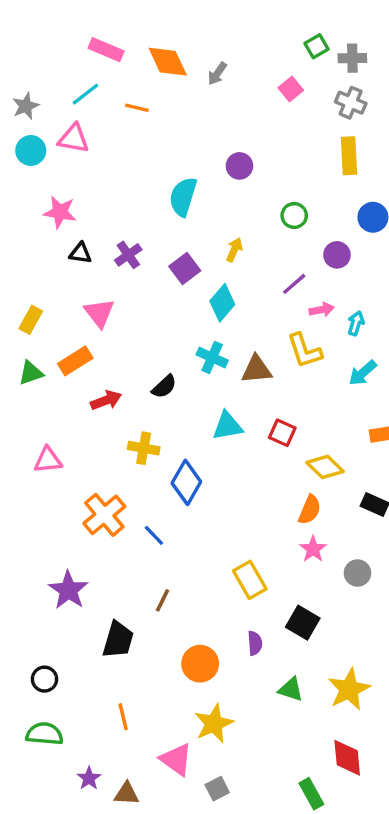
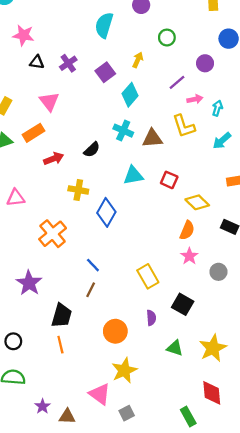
green circle: (294, 216) -> (167, 38), moved
blue line: (154, 535) -> (93, 265), moved
orange line: (123, 717) -> (60, 345), moved

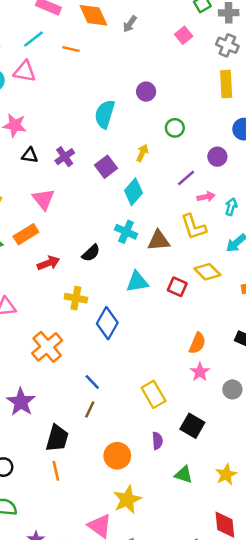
yellow diamond: (197, 202) -> (207, 272), moved
yellow star: (213, 348) -> (226, 475), size x0.7

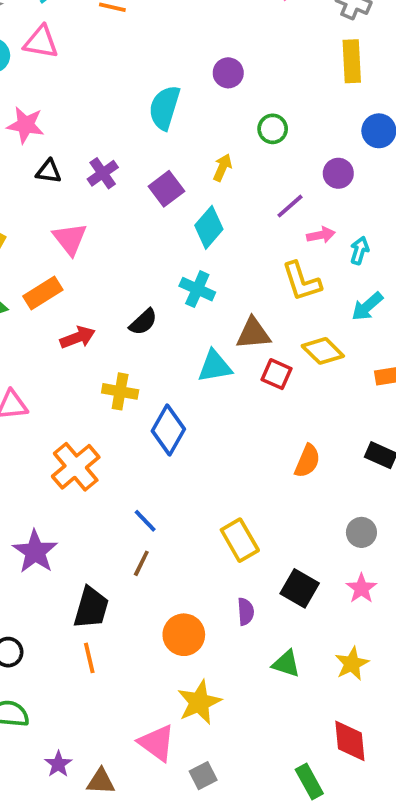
brown triangle: (159, 241) -> (253, 334), moved
pink star: (200, 372) -> (361, 588), moved

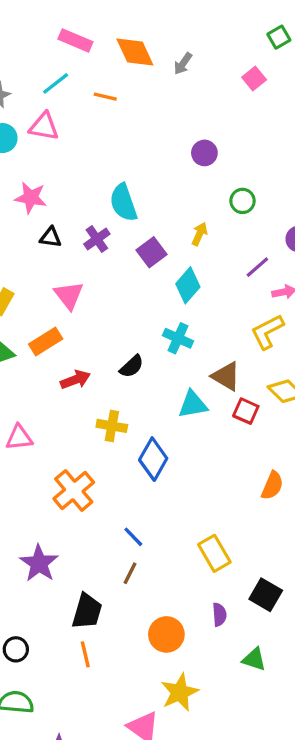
cyan semicircle: (165, 108) -> (123, 203), moved, turned -36
yellow L-shape: (302, 281) -> (267, 332), turned 81
brown triangle: (253, 334) -> (226, 376), turned 36

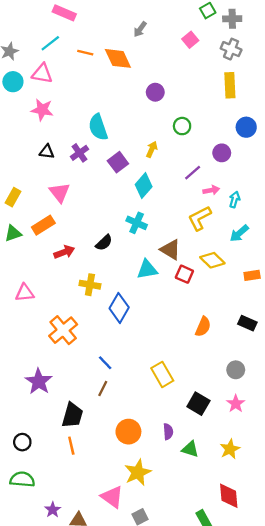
orange diamond: (135, 52) -> (118, 58), moved
pink star: (31, 198) -> (42, 110), moved
purple semicircle: (219, 615) -> (168, 432), moved

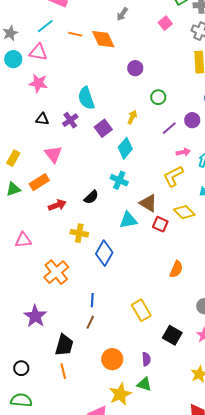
purple line: (193, 173) -> (169, 128), moved
blue line: (105, 363) -> (92, 300), turned 48
green triangle: (190, 449) -> (144, 384), moved

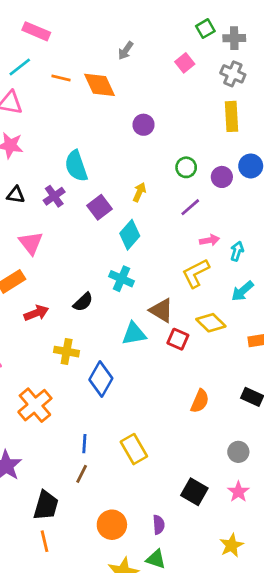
green circle: (158, 97) -> (186, 167), moved
purple circle: (192, 120) -> (222, 177), moved
yellow rectangle: (141, 310) -> (134, 449), moved

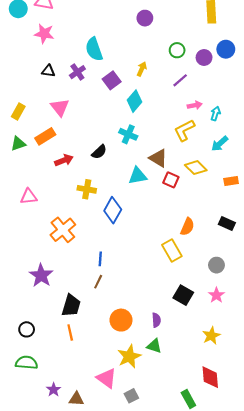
yellow rectangle: (134, 449) -> (172, 251), moved

